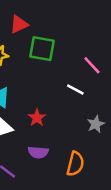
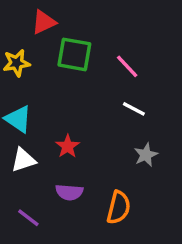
pink line: (92, 65) -> (127, 66), moved
white line: (75, 90) -> (134, 109), moved

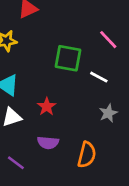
green square: (74, 54) -> (68, 58), moved
pink line: (127, 66) -> (108, 40), moved

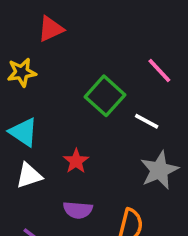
green square: (68, 58) -> (105, 96), turned 32
gray star: (108, 113) -> (159, 170), size x1.5

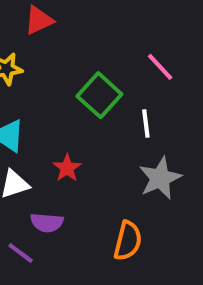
white line: (147, 121) -> (146, 123), turned 55
purple semicircle: (78, 210) -> (47, 223), moved

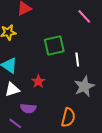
pink line: (160, 67) -> (84, 16), moved
green square: (99, 95) -> (54, 45), turned 35

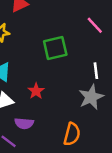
pink line: (84, 16) -> (95, 25), moved
white line: (77, 59) -> (96, 71), moved

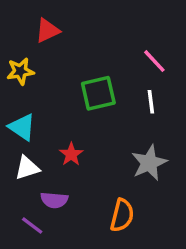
white line: (96, 71) -> (151, 102), moved

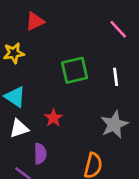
pink line: (154, 61) -> (118, 29), moved
purple semicircle: (54, 200) -> (40, 154), turned -96

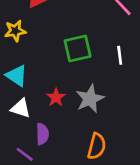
gray star: (114, 125) -> (90, 99), moved
white triangle: (19, 128) -> (21, 108), turned 36

